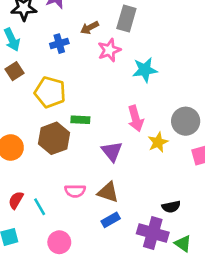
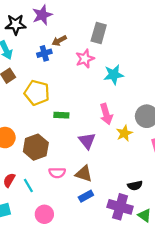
brown arrow: (90, 28) -> (59, 41), moved
brown hexagon: (54, 138) -> (36, 147), moved

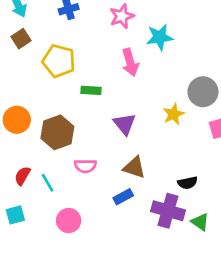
pink arrow: (106, 114) -> (130, 62), moved
brown triangle: (84, 174) -> (134, 167), moved

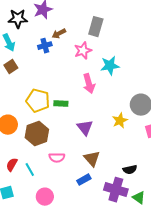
yellow pentagon: (59, 61) -> (38, 101), moved
brown triangle: (134, 167) -> (92, 159), turned 30

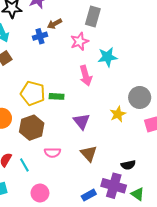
blue rectangle: (84, 180) -> (89, 195), moved

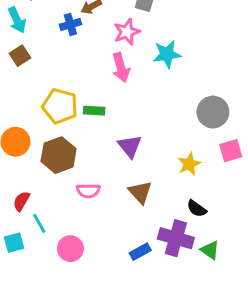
pink arrow: (86, 76) -> (121, 68), moved
yellow star: (118, 114) -> (189, 164), moved
cyan line: (24, 165) -> (39, 223), moved
black semicircle: (128, 165) -> (197, 209), turned 48

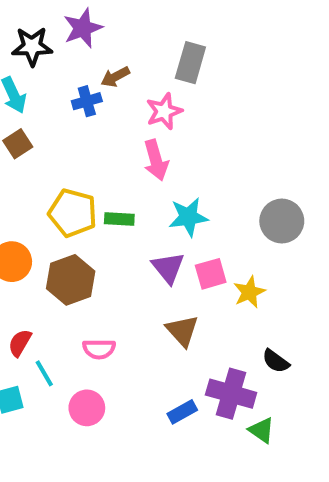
cyan star: (167, 54) -> (188, 217), moved
pink square: (231, 151) -> (211, 274), moved
pink semicircle: (88, 191) -> (99, 349), moved
black semicircle: (197, 209) -> (276, 361), moved
green triangle: (210, 250) -> (261, 430), moved

